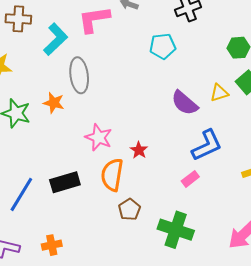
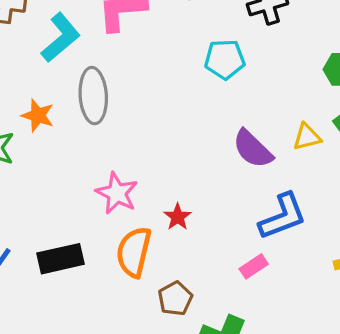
orange star: (54, 103) -> (38, 116), moved
brown pentagon: (129, 210) -> (175, 299), moved

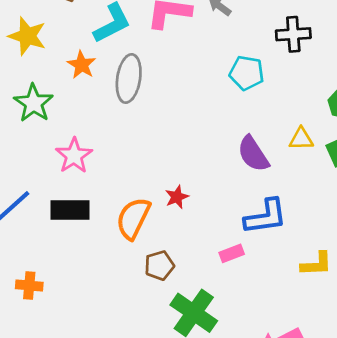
orange star: (38, 116) -> (82, 65), moved
yellow triangle: (307, 137) -> (301, 139), moved
pink star: (117, 193) -> (74, 156), moved

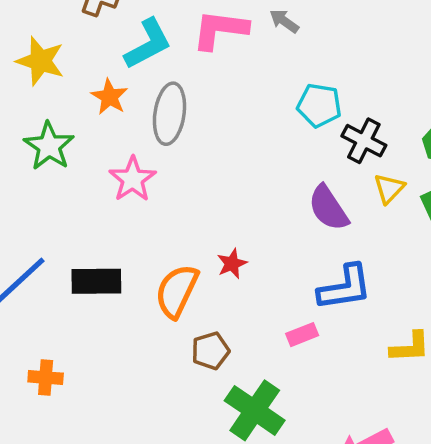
black cross: (293, 34) -> (364, 141), moved, turned 32
yellow triangle: (301, 139) -> (389, 188), turned -45
pink star: (74, 156) -> (133, 179), moved

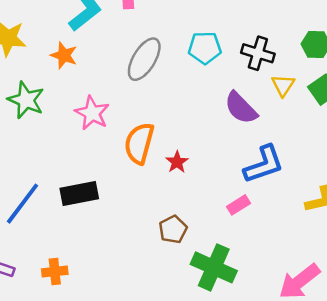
cyan pentagon: (319, 105) -> (205, 48), moved
gray ellipse: (169, 114) -> (144, 59), moved, turned 33
orange semicircle: (177, 291) -> (139, 143), moved

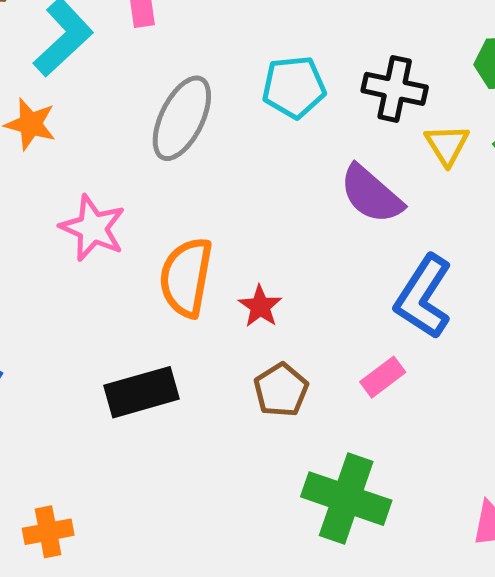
blue L-shape: (264, 164) -> (423, 297), turned 147
black rectangle: (79, 193) -> (142, 392), moved
brown pentagon: (173, 229) -> (281, 390), moved

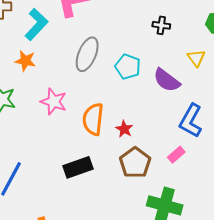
cyan pentagon: (294, 87) -> (128, 67), moved, turned 30
black cross: (395, 89) -> (161, 25), moved, size x0.7
brown pentagon: (281, 390) -> (135, 163), size x1.4

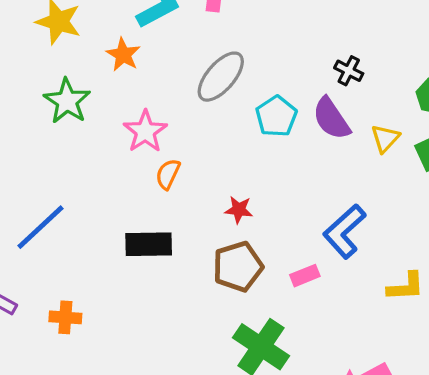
purple semicircle: (167, 80) -> (331, 119), moved
orange semicircle: (93, 119) -> (168, 174), moved, size x0.6
red star: (124, 129) -> (239, 210), turned 30

